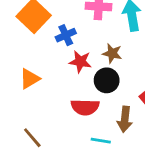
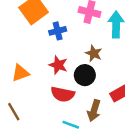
red star: (80, 62) -> (58, 65), moved
orange triangle: (30, 79) -> (20, 73), moved

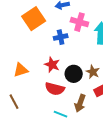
blue cross: (58, 31) -> (61, 37), moved
brown star: (94, 53) -> (93, 72), moved

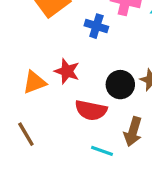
blue cross: (61, 37) -> (96, 26), turned 32
red star: (52, 65) -> (67, 71), moved

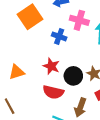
red star: (67, 71) -> (51, 66), moved

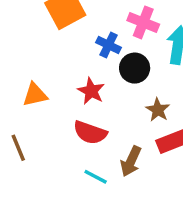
black circle: (73, 76) -> (135, 68), moved

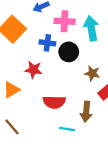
red star: (91, 91) -> (33, 70), moved

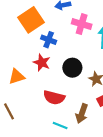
blue cross: (47, 43) -> (49, 40), moved
black circle: (69, 52) -> (72, 68), moved

